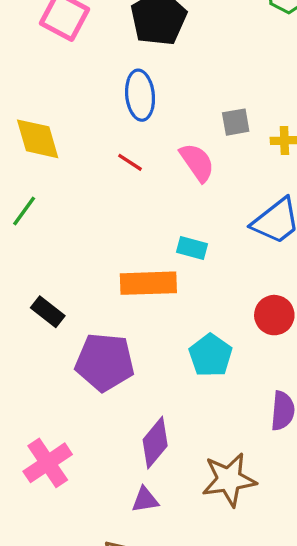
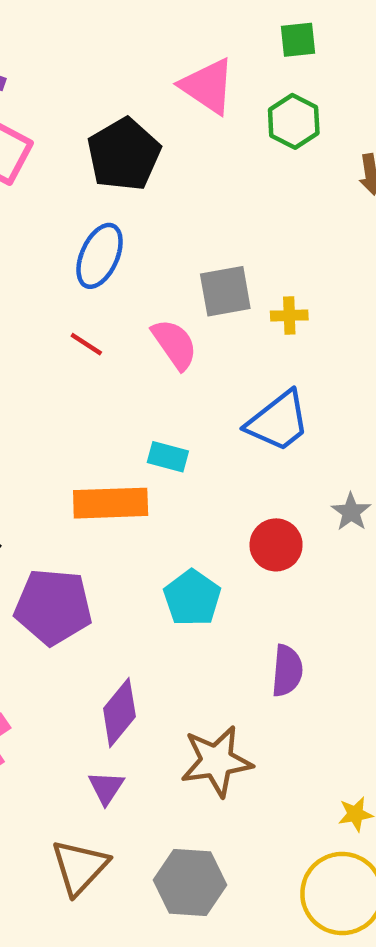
blue ellipse: (140, 95) -> (100, 256), turned 30
gray square: (236, 122) -> (225, 291), size x1.4
purple triangle: (145, 500) -> (106, 788), turned -48

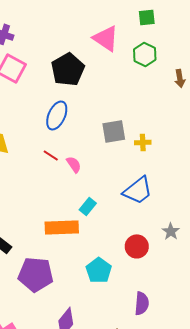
pink semicircle: (175, 344) -> (74, 164), moved, size x0.7
cyan rectangle: (168, 457) -> (88, 206), turned -66

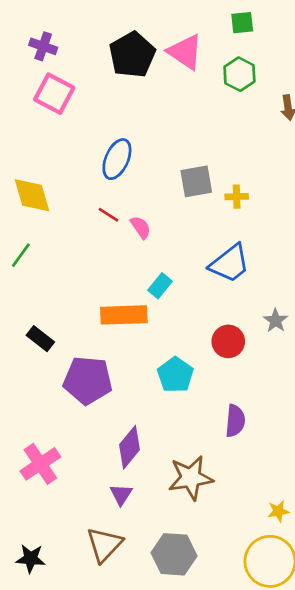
black pentagon: (68, 69) -> (132, 55), moved

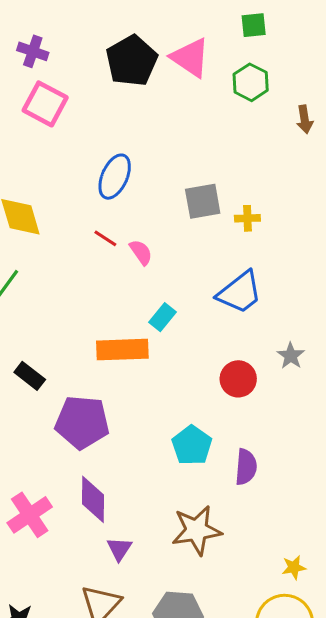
cyan pentagon: (175, 375) -> (192, 445), moved
purple diamond: (129, 447) -> (93, 499), moved, turned -39

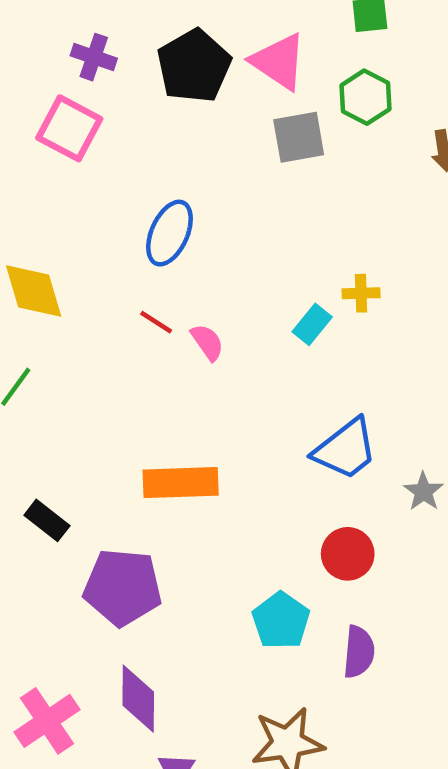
purple cross: (33, 51) -> (94, 57), moved
gray square: (203, 201) -> (299, 137), moved
blue trapezoid: (240, 292) -> (345, 449), moved
cyan rectangle: (163, 317) -> (312, 324), moved
red circle: (238, 379) -> (348, 554), moved

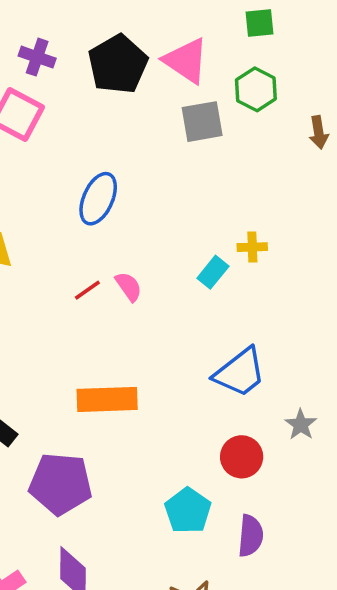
red line: (156, 322) -> (87, 290), moved, turned -68
gray star: (423, 491) -> (301, 425), moved

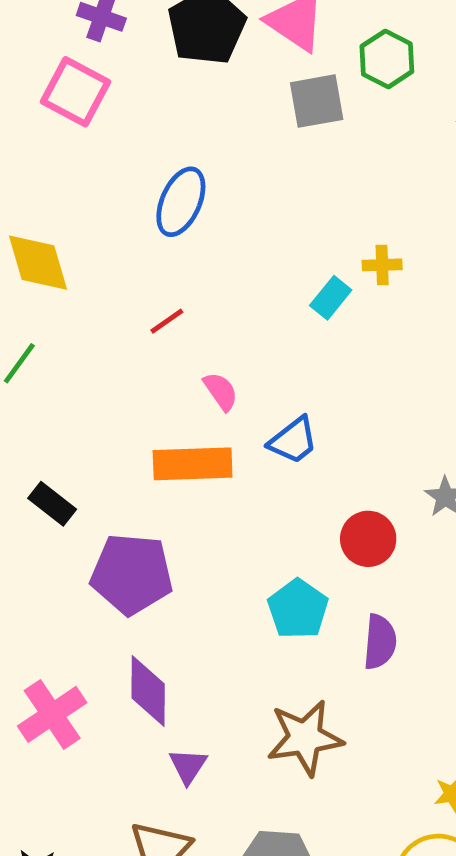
pink semicircle: (129, 287) -> (221, 391), moved
blue trapezoid: (240, 373) -> (293, 441), moved, size x0.7

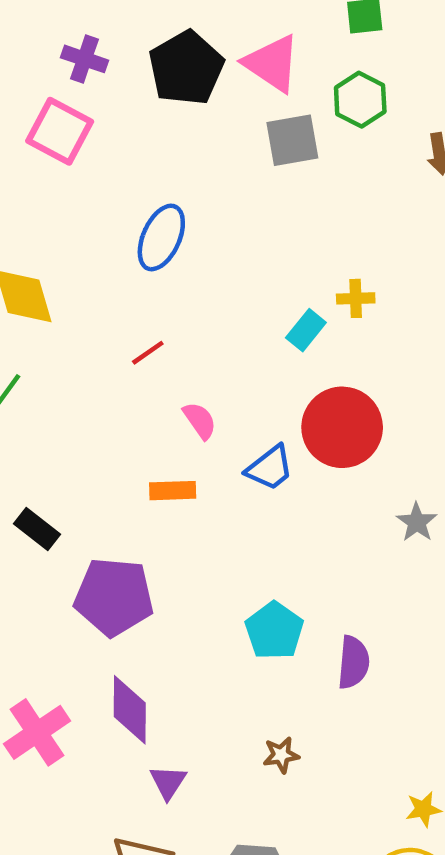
orange rectangle: (193, 464) -> (173, 491), size x0.6
red circle: (368, 539) -> (342, 427), moved, size x1.5
brown star: (305, 738) -> (281, 755), size x0.5

